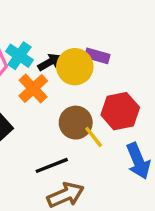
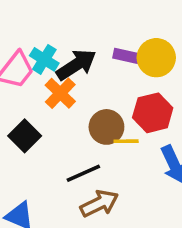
black arrow: (50, 62) -> (76, 65), size x1.6
yellow circle: (75, 67) -> (156, 58), moved
yellow line: (94, 137) -> (126, 141), turned -50

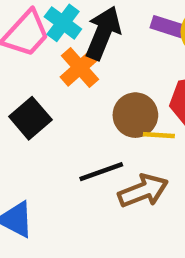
black arrow: (76, 65) -> (103, 33), turned -39
brown arrow: (99, 203) -> (143, 191), moved

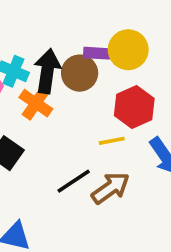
brown circle: (135, 115) -> (80, 73), moved

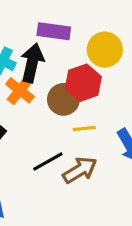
purple rectangle: (97, 53) -> (54, 31), moved, size x1.4
brown circle: (80, 73) -> (63, 99), moved
red hexagon: (134, 107) -> (83, 83), moved

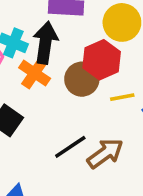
yellow line: (84, 129) -> (122, 97), moved

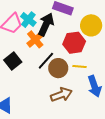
brown circle: (82, 79) -> (58, 68), moved
black line: (70, 147) -> (46, 61), moved, turned -30

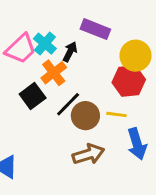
black arrow: (46, 24) -> (70, 52), size x0.6
red hexagon: (74, 43) -> (129, 81), moved
black square: (13, 61) -> (33, 96), moved

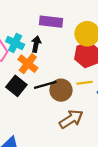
black line: (68, 104) -> (45, 85), turned 45

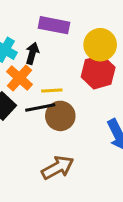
yellow line: (85, 83) -> (52, 90), moved
brown arrow: (71, 119) -> (58, 168), moved

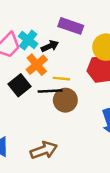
black arrow: (32, 53) -> (50, 46), turned 42
brown arrow: (58, 168) -> (44, 150), moved

